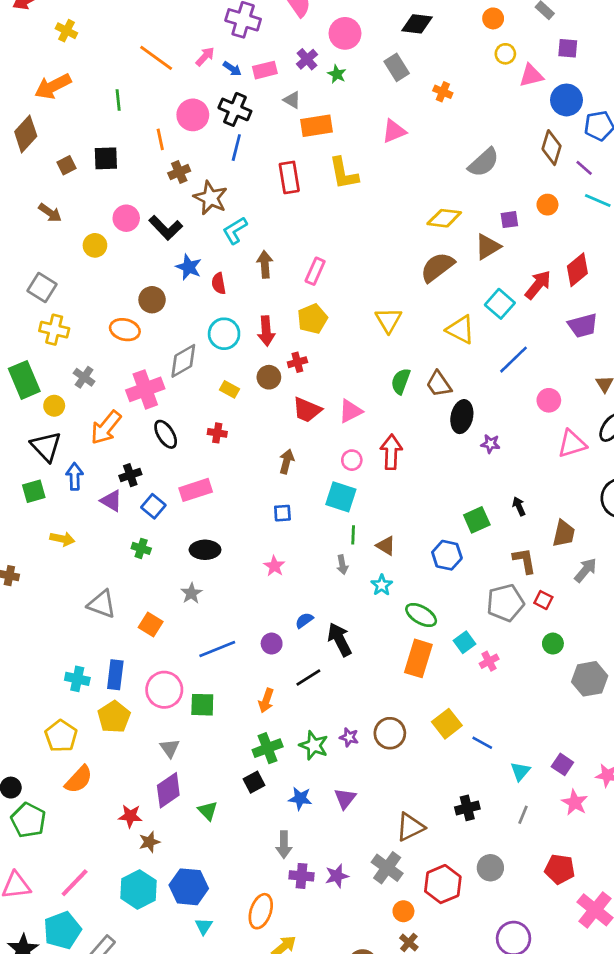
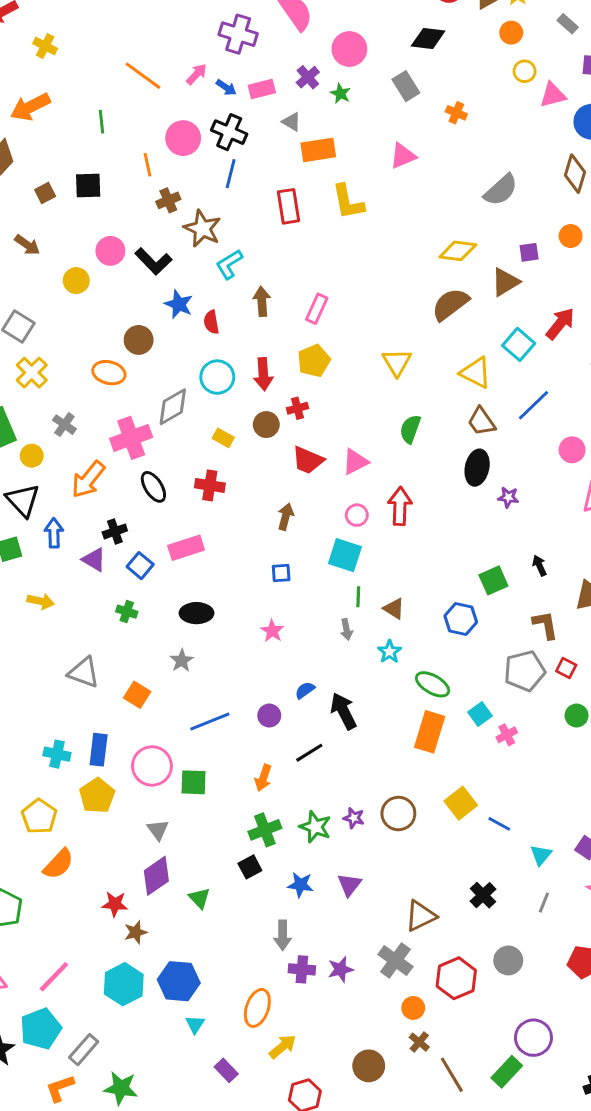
yellow cross: (54, 330) -> (32, 373), turned 32
brown trapezoid: (439, 384) -> (482, 422), moved
red cross: (217, 433) -> (210, 485), size x1.4
black cross: (467, 808) -> (483, 895), turned -30

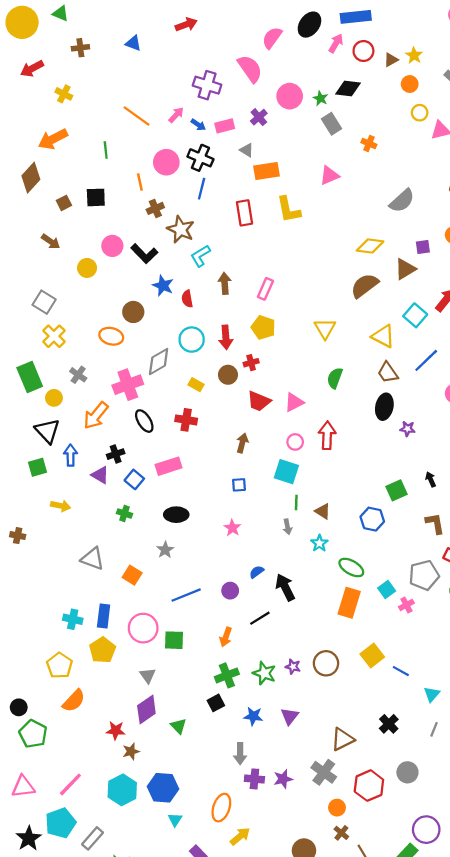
green star: (340, 94) -> (320, 98), moved
yellow pentagon: (314, 361) -> (263, 327), turned -30
gray pentagon: (525, 671) -> (424, 575), moved

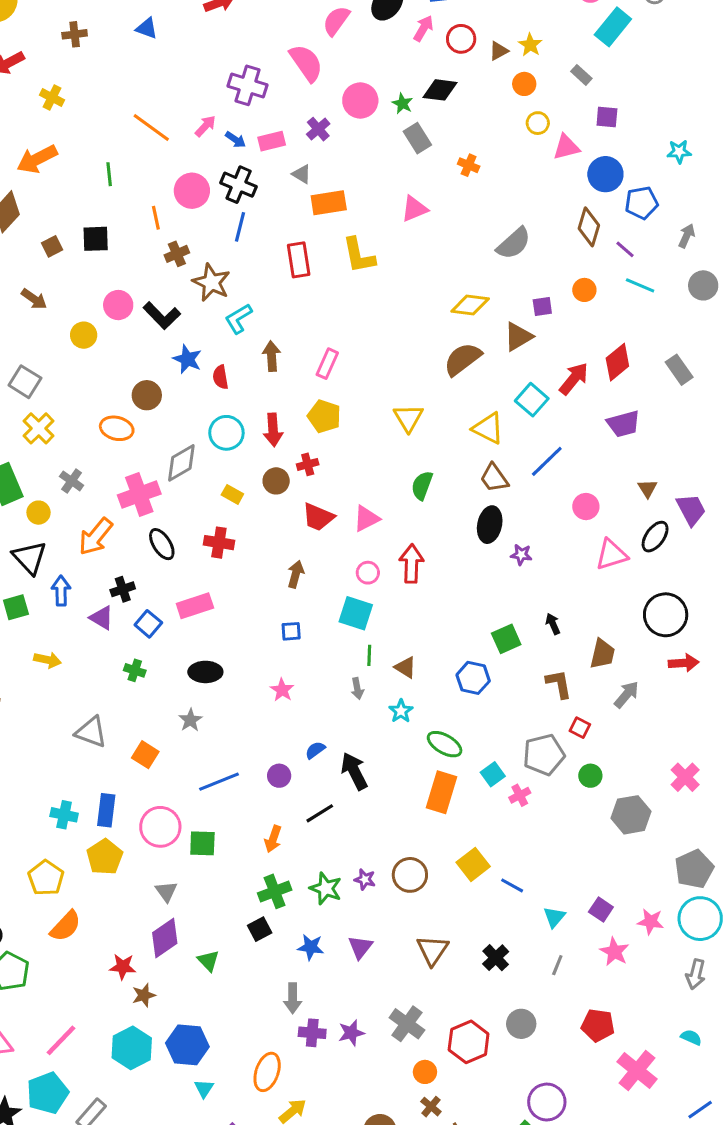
brown triangle: (343, 739) -> (432, 950), moved, turned -30

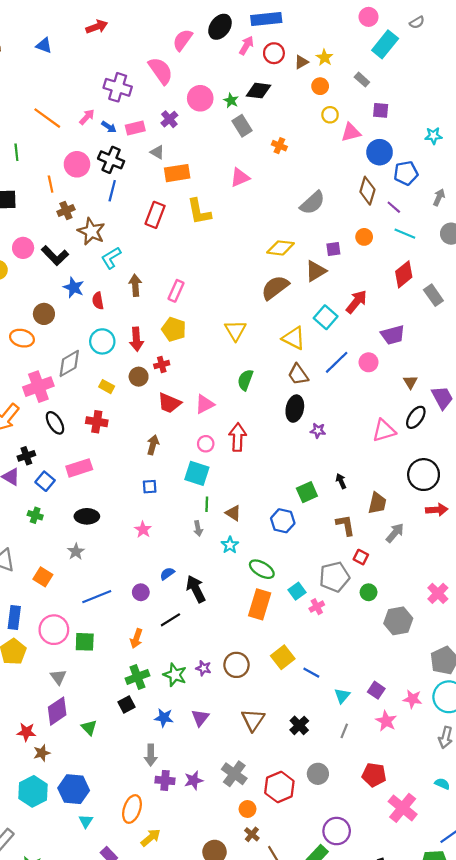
red rectangle: (299, 260) -> (155, 215), turned 30
red diamond: (617, 362) -> (404, 274), moved
pink circle: (586, 507) -> (369, 362), moved

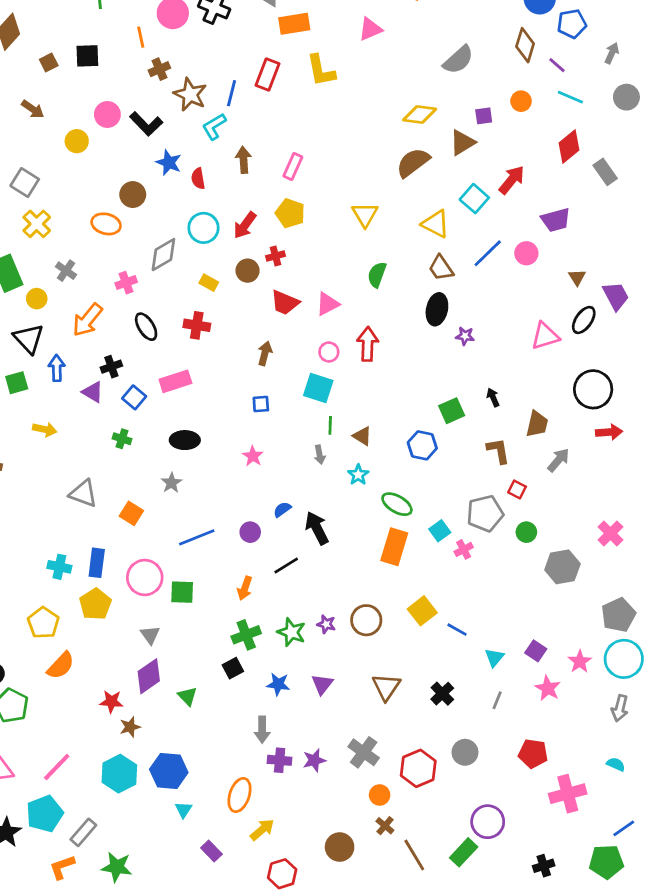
blue line: (112, 191) -> (231, 93), moved
red arrow: (136, 339) -> (245, 225), turned 40
pink cross: (38, 387) -> (126, 283), size x0.6
pink star: (413, 699) -> (580, 662), turned 30
pink cross: (403, 808) -> (568, 794), turned 36

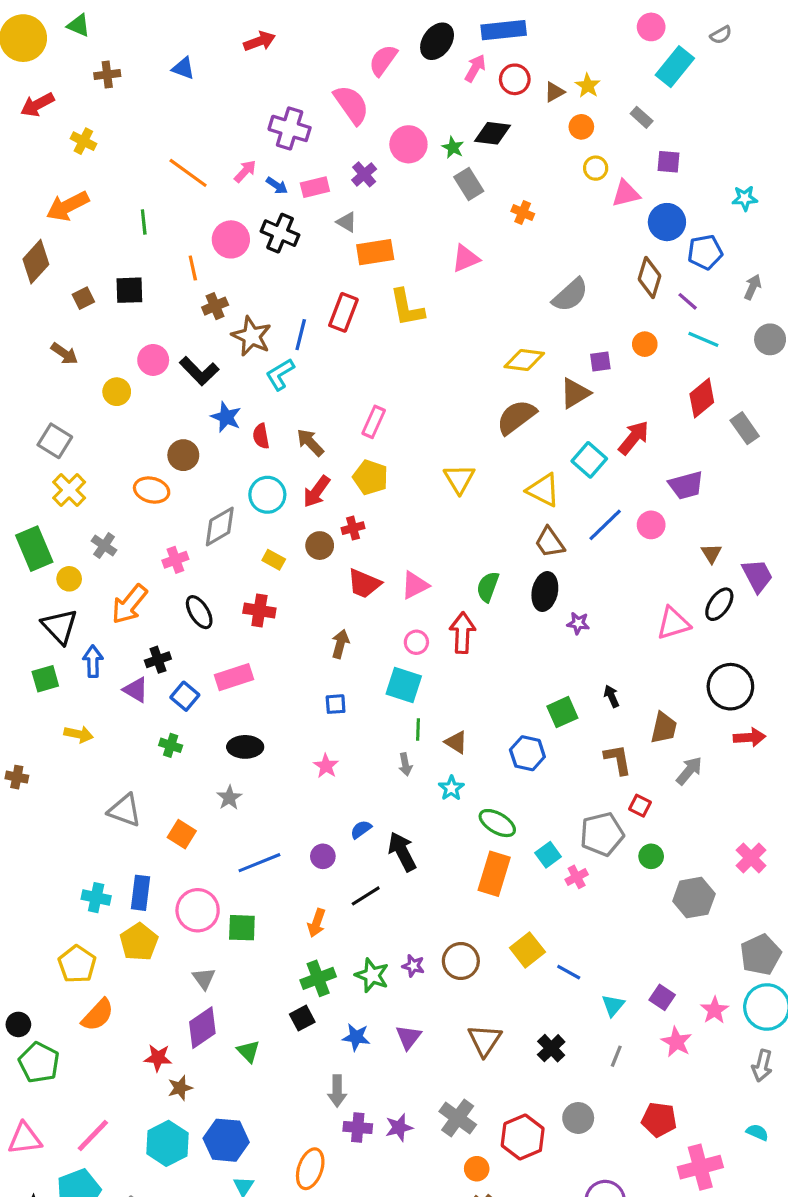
brown arrow: (244, 160) -> (310, 442), moved, turned -40
green semicircle: (377, 275) -> (488, 587), moved

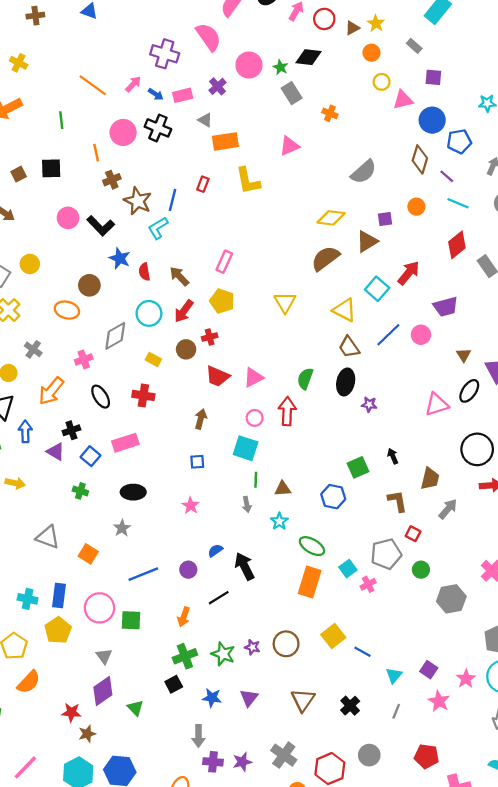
red rectangle: (343, 312) -> (203, 184), size x0.6
yellow circle: (117, 392) -> (30, 264), moved
brown triangle: (456, 742) -> (283, 489), turned -36

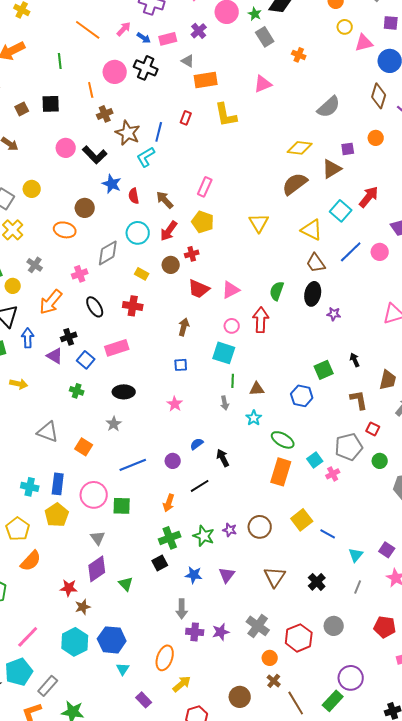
black arrow: (244, 566) -> (223, 458), size x0.7

